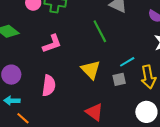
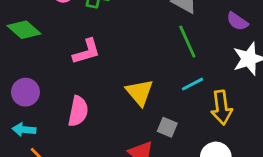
green line: (100, 31) -> (187, 42), moved
gray square: (119, 79) -> (167, 127), moved, turned 32

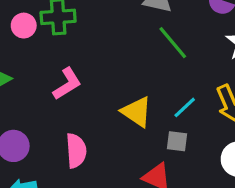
cyan line: (193, 84) -> (185, 107), moved

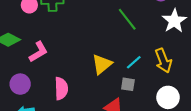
pink L-shape: (67, 84) -> (38, 52), moved
yellow triangle: (137, 112) -> (102, 64), turned 45

